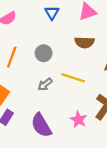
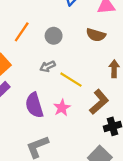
yellow line: (73, 78) -> (71, 80), moved
pink star: (78, 120) -> (62, 108), moved

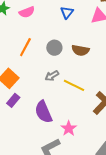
brown semicircle: (96, 35) -> (80, 50), moved
pink star: (62, 108) -> (69, 128), moved

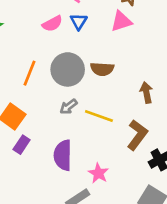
pink semicircle: (27, 12) -> (52, 24), moved
gray circle: (54, 48) -> (68, 69), size x1.6
purple semicircle: (43, 112) -> (63, 155), turned 30

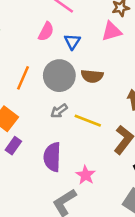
blue triangle: (79, 22) -> (72, 42), moved
pink semicircle: (52, 24) -> (46, 32), turned -36

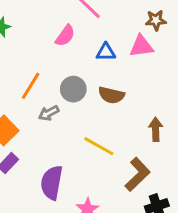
blue triangle: (72, 42) -> (106, 52), moved, turned 48
gray circle: (59, 76) -> (73, 89), size x0.7
gray arrow: (59, 111) -> (49, 113), moved

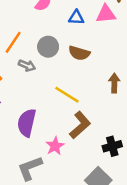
gray arrow: (49, 113) -> (27, 65), turned -133
brown L-shape: (138, 174) -> (80, 125), moved

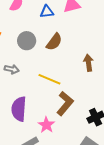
brown semicircle: (79, 53) -> (54, 42), turned -60
gray arrow: (27, 65) -> (12, 69), moved

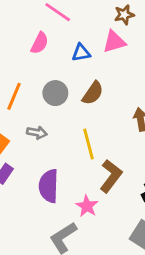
yellow line: (49, 79) -> (89, 144), turned 55

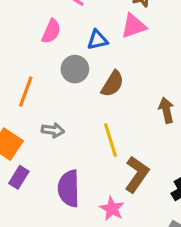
gray circle: (55, 93) -> (75, 69), moved

